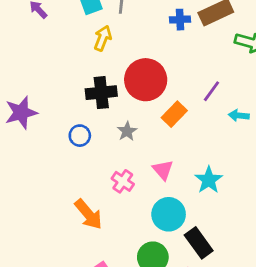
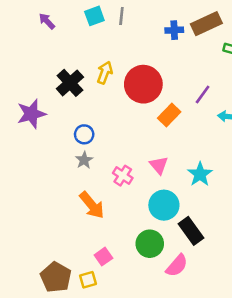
yellow arrow: (103, 38) -> (105, 73), moved
black cross: (101, 93) -> (70, 83), moved, turned -36
gray star: (127, 131) -> (84, 160), moved

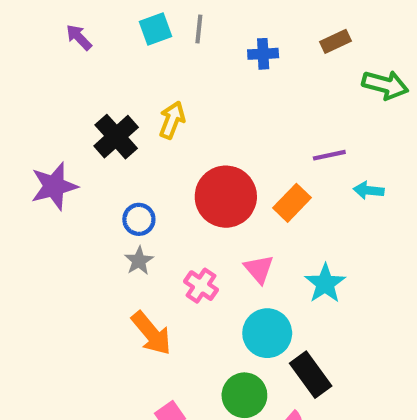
brown rectangle: (206, 24) -> (335, 41), size x0.6
blue cross: (174, 30) -> (263, 54), moved
red circle: (143, 84) -> (226, 197), moved
purple line: (203, 94) -> (329, 155), turned 42
orange rectangle: (169, 115) -> (292, 203), moved

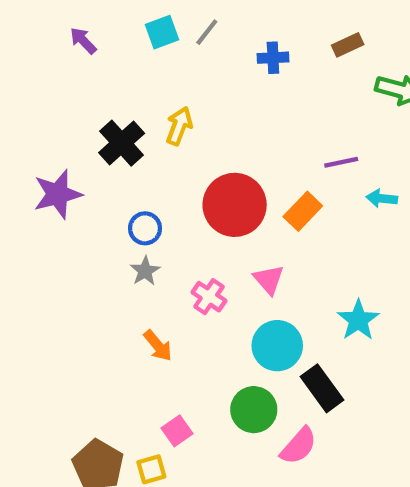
gray line: (199, 29) -> (207, 32), turned 32
cyan star: (325, 284) -> (358, 320), moved
orange arrow: (151, 333) -> (158, 346), size x0.7

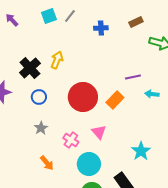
blue circle: (145, 228) -> (39, 97), moved
cyan circle: (277, 346) -> (89, 164), moved

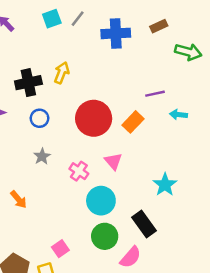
blue cross: (101, 28) -> (116, 33), size x1.6
black cross: (30, 68) -> (28, 83), turned 30
orange arrow: (47, 163) -> (19, 199), moved

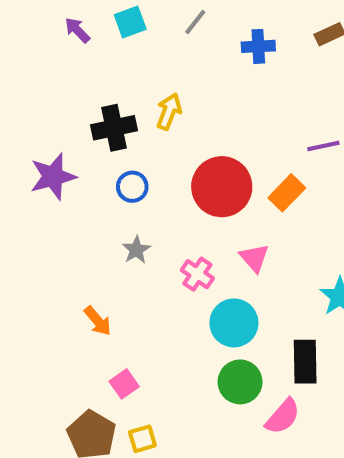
cyan square: (52, 19) -> (130, 22), moved
blue cross: (116, 33) -> (258, 46), size x0.7
black rectangle: (144, 224) -> (305, 362), turned 35
pink square: (60, 249) -> (124, 384), moved

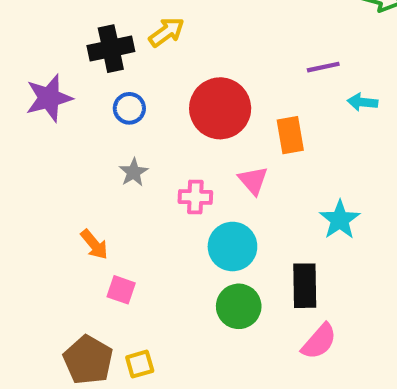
yellow arrow: (169, 111) -> (166, 32), turned 33
orange rectangle: (287, 193) -> (290, 135), moved, turned -54
pink cross: (197, 274) -> (195, 197), turned -32
pink square: (124, 384) -> (121, 290), moved, turned -36
pink semicircle: (283, 416) -> (319, 341), moved

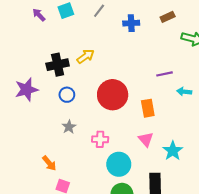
pink triangle: (253, 181) -> (146, 139), moved

